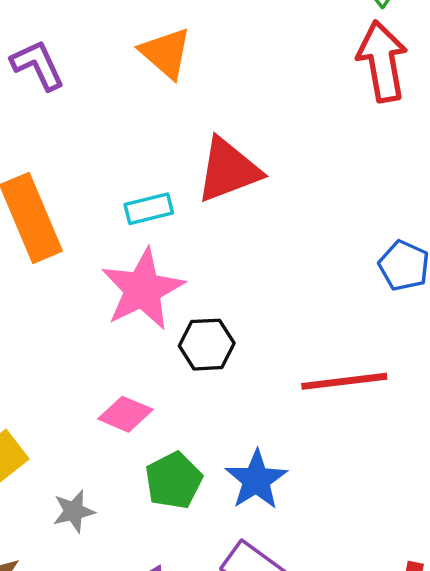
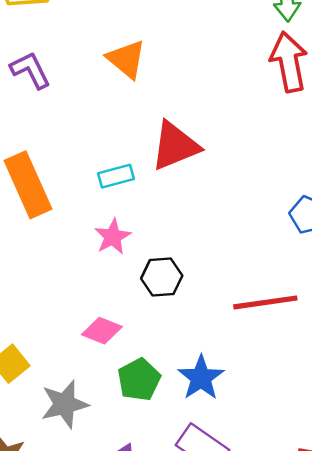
pink star: (143, 289) -> (113, 237), size x0.6
gray star: (74, 511) -> (65, 404), size x1.5

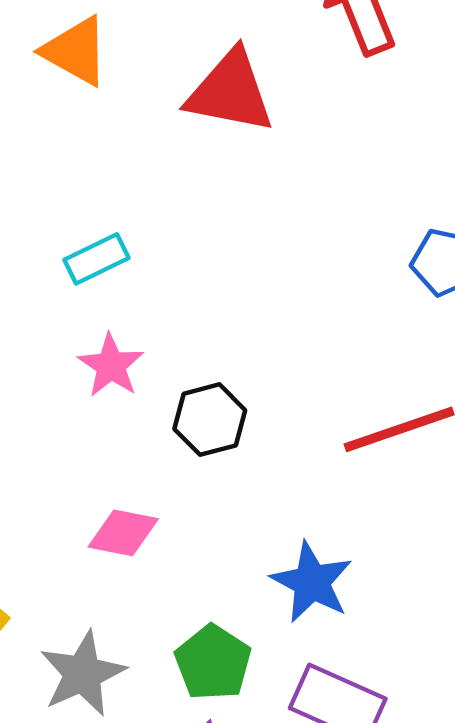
red triangle: (175, 146) -> (230, 92), moved, turned 44
green pentagon: (139, 380) -> (213, 663), moved

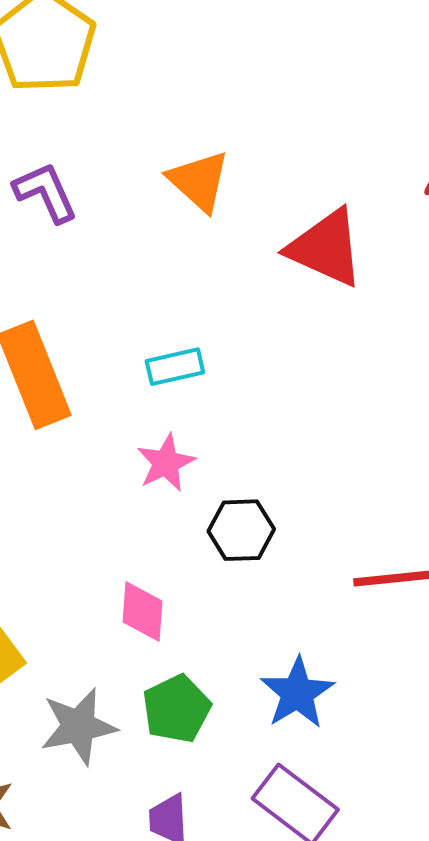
pink diamond: (123, 533) -> (143, 612), turned 70
green pentagon: (213, 663) -> (177, 709), moved

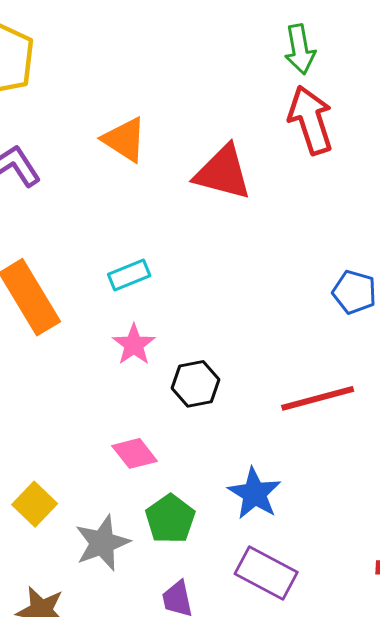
pink diamond: (143, 612) -> (135, 453), turned -33

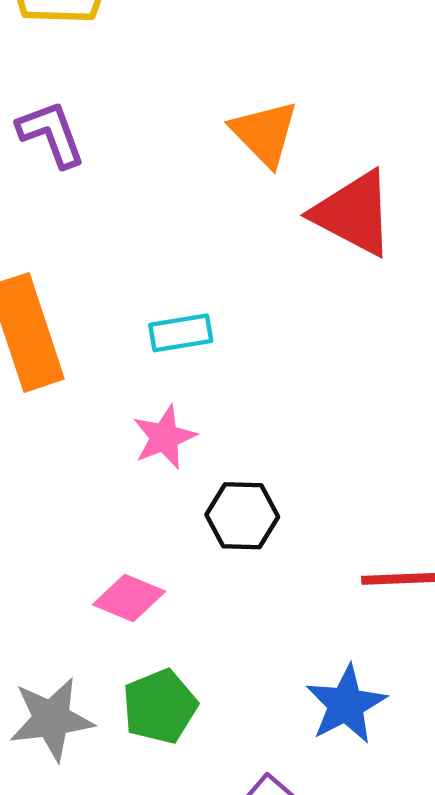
orange triangle: (124, 140) -> (264, 133), moved
pink diamond: (135, 453) -> (129, 598), turned -42
blue star: (255, 493) -> (346, 704), moved

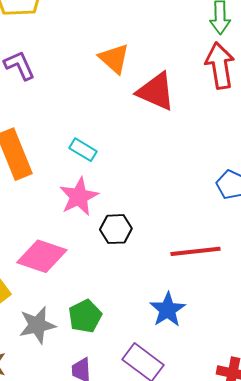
cyan rectangle: (181, 333) -> (83, 150), turned 44
pink star: (164, 437) -> (79, 197), size x1.4
pink diamond: (129, 598) -> (42, 256), moved, size x1.6

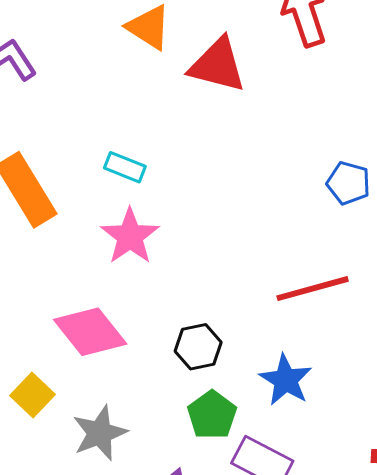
black hexagon: (116, 229) -> (198, 347), moved
pink diamond: (42, 256) -> (90, 332), turned 42
green pentagon: (85, 316) -> (212, 415), moved

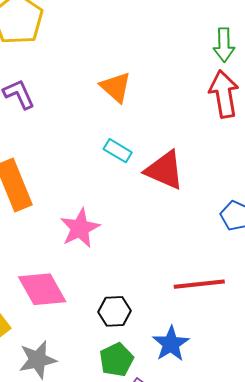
red triangle: (217, 65) -> (165, 170), moved
cyan rectangle: (125, 167) -> (118, 151), moved

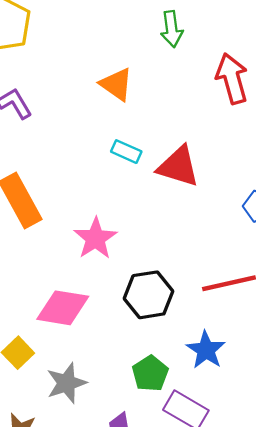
green arrow: (224, 45) -> (172, 29), moved
pink diamond: (42, 289) -> (63, 308), turned -45
black hexagon: (114, 311) -> (149, 295), moved, size x1.4

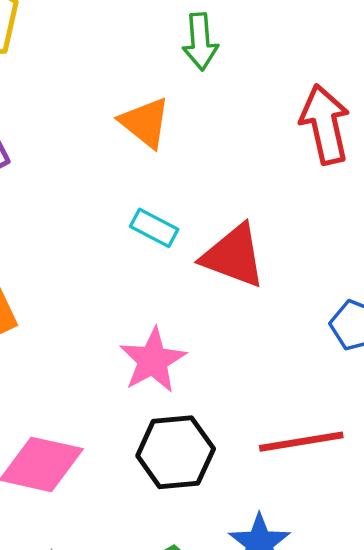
green arrow: (172, 29) -> (200, 42), moved
pink star: (95, 238) -> (153, 360), moved

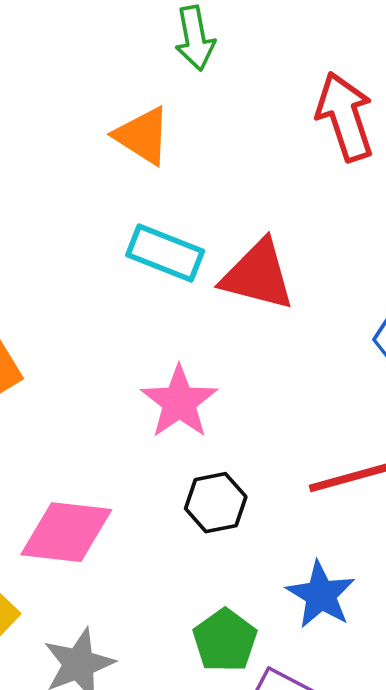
cyan rectangle: (154, 228) -> (165, 253), size x1.4
black hexagon: (176, 452) -> (216, 503), size x0.7

